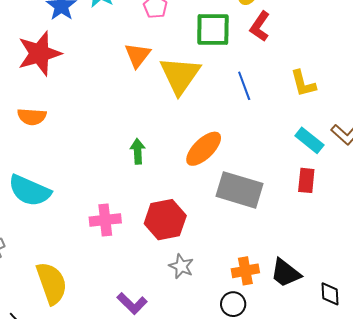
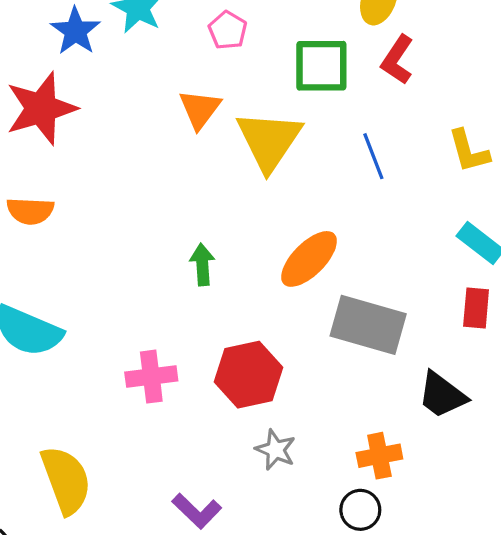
black trapezoid: (285, 273) -> (442, 395), moved

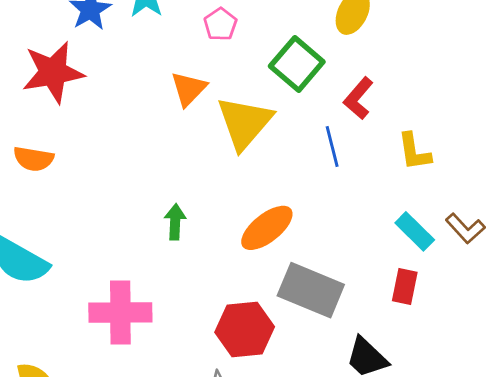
red L-shape: (397, 60) -> (358, 98), moved
green square: (321, 66) -> (297, 64), turned 34
red hexagon: (248, 375) -> (245, 330), moved
pink cross: (151, 377) -> (120, 313), size x1.4

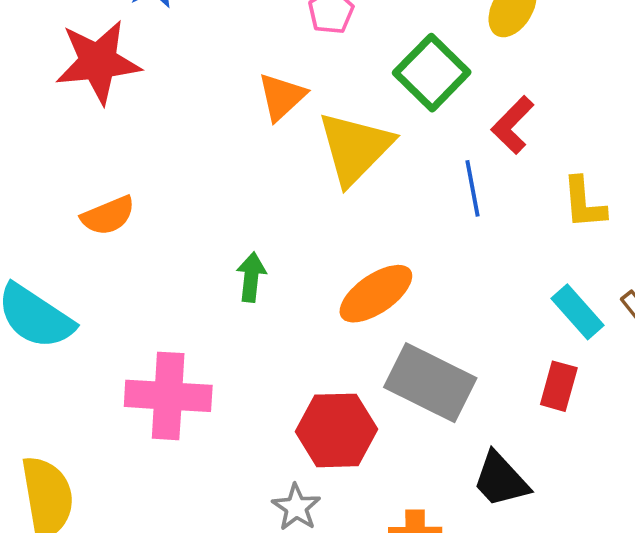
orange semicircle: (33, 159) -> (108, 216), moved, turned -36

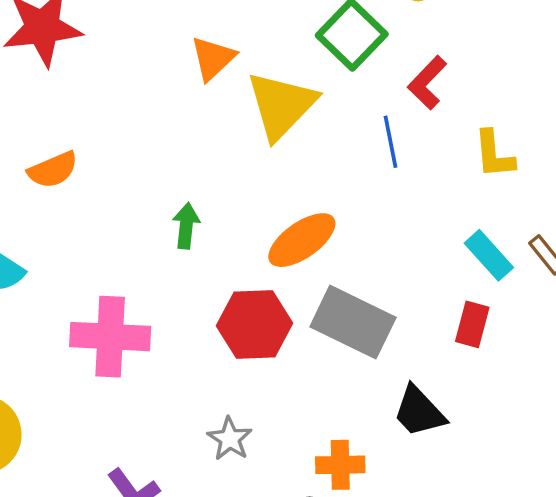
red hexagon: (336, 430) -> (254, 324), moved

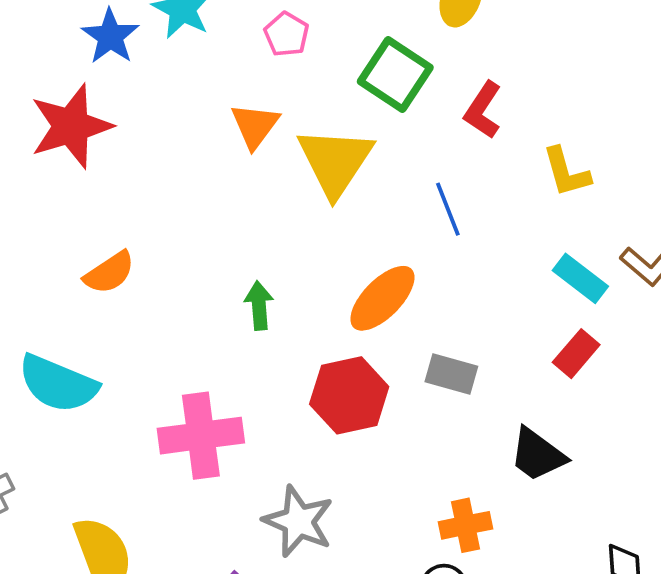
blue line: (390, 142) -> (448, 209), moved
gray rectangle: (353, 322) -> (451, 374), size x0.6
red rectangle: (472, 324) -> (576, 354), turned 36
gray star: (230, 439) -> (298, 521), moved, size x1.5

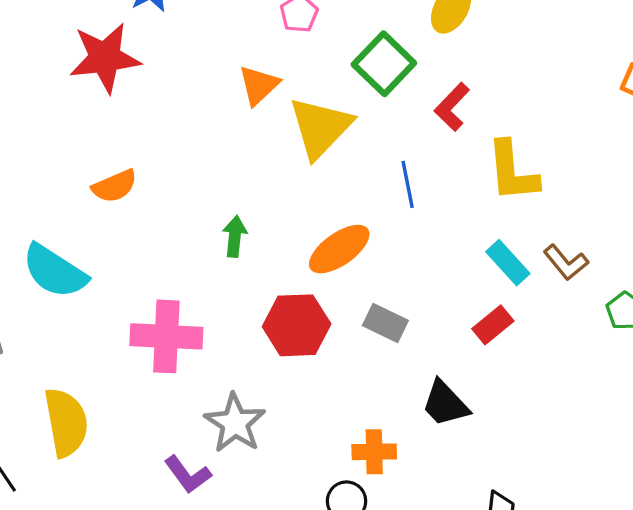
yellow L-shape: (566, 172) -> (512, 171), size x1.4

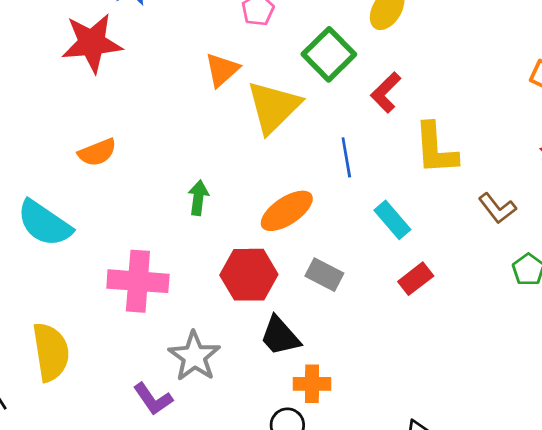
brown L-shape: (566, 262) -> (497, 208), moved
cyan rectangle: (508, 263) -> (392, 220), moved
black trapezoid: (445, 404) -> (280, 336), moved

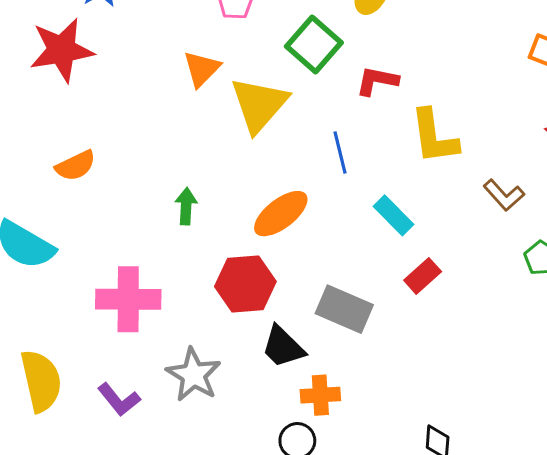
red L-shape: (386, 92) -> (377, 81), turned 60
gray rectangle: (324, 275) -> (344, 309), moved, size x1.4
purple L-shape: (153, 399) -> (119, 400), moved

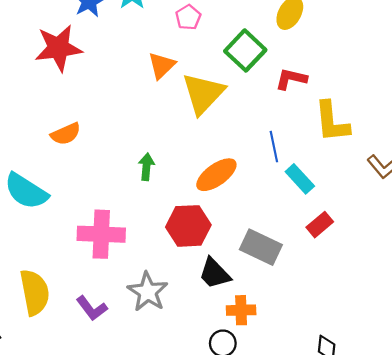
blue line: (340, 153) -> (274, 147), moved

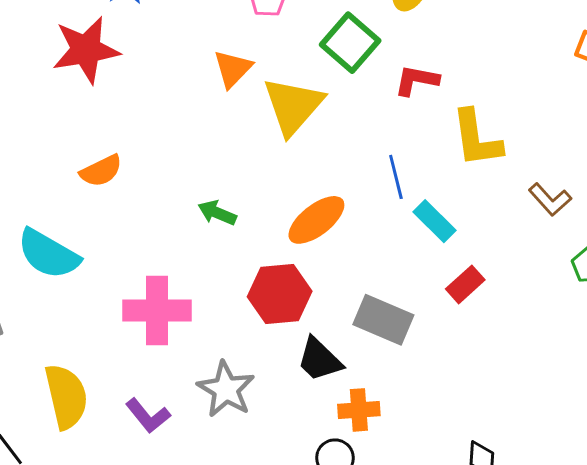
green arrow: (146, 167) -> (217, 213), turned -70

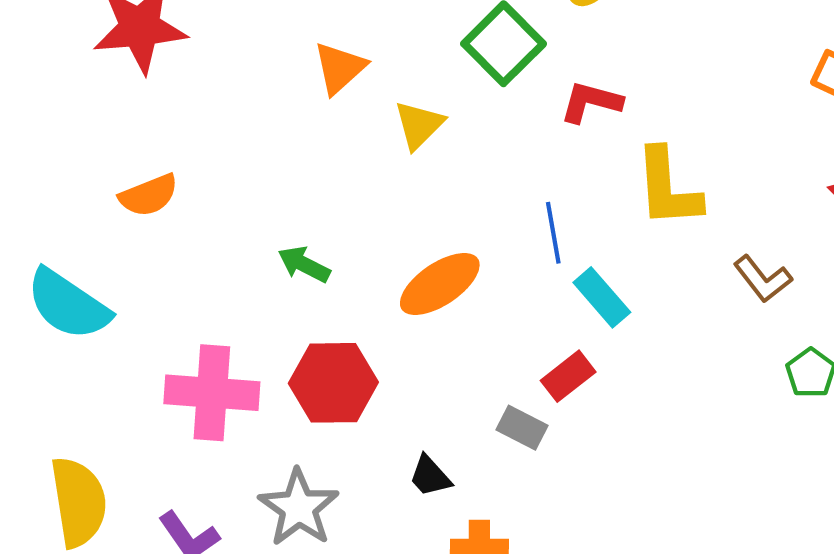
yellow triangle: (293, 106) -> (419, 125), size x0.6
red rectangle: (465, 284) -> (568, 376), moved
red hexagon: (280, 294) -> (333, 383), moved
gray rectangle: (383, 320) -> (522, 428), size x0.6
black trapezoid: (319, 360) -> (430, 476), size x0.7

